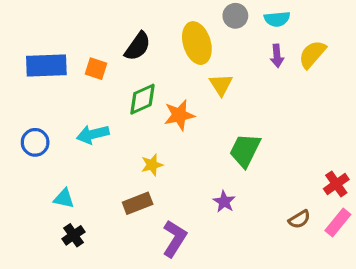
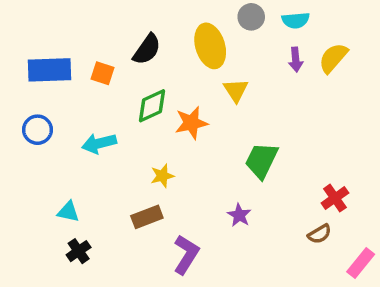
blue circle: (35, 142) -> (38, 130), moved
red cross: (336, 184) -> (335, 198), moved
pink rectangle: (338, 222) -> (361, 263), moved

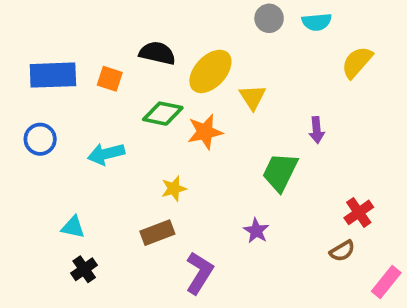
yellow ellipse: (210, 46) -> (210, 71), moved, turned 60
black semicircle: (147, 49) -> (157, 53), turned -112
purple arrow: (296, 60) -> (317, 130), moved
green diamond: (152, 106) -> (163, 114), turned 36

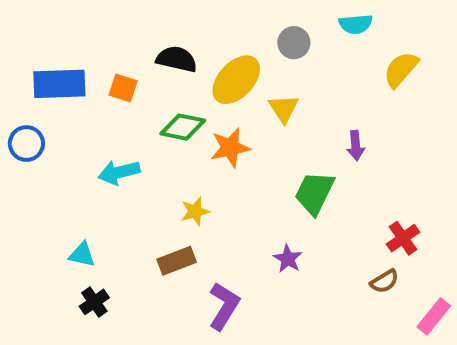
gray circle: (269, 18) -> (294, 43), moved
blue circle: (40, 139) -> (26, 144), moved

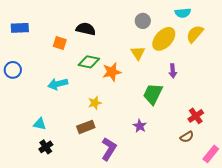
cyan semicircle: (356, 24) -> (183, 13), moved
yellow ellipse: (236, 80) -> (164, 39), moved
blue rectangle: (59, 84) -> (20, 28), moved, size x0.7

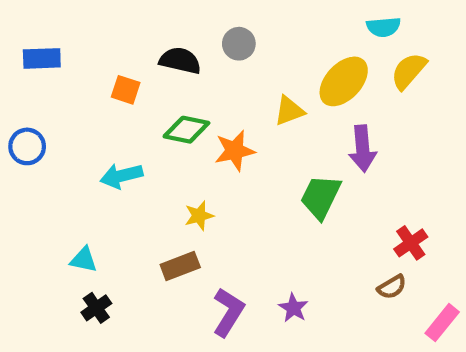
gray circle: (143, 21) -> (239, 44), moved
yellow triangle: (138, 53) -> (289, 111), turned 42
purple arrow: (173, 71) -> (363, 149), size x1.5
purple star: (140, 126) -> (293, 308), moved

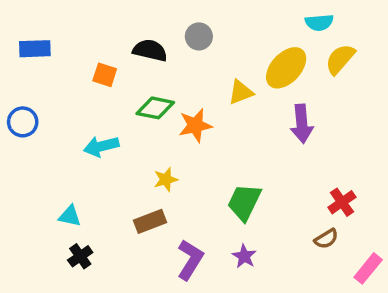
green trapezoid: (321, 197) -> (244, 202), moved

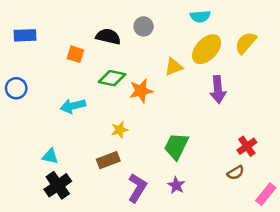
cyan semicircle: (319, 22) -> (200, 16), moved
black cross: (80, 256) -> (58, 185), size x1.5

